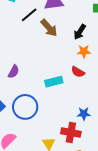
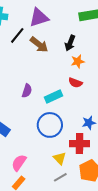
purple semicircle: (14, 72) -> (27, 91), moved
blue circle: (25, 107) -> (50, 125), moved

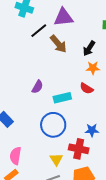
pink semicircle: (19, 163) -> (15, 156), turned -36

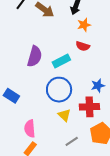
purple semicircle: (37, 87) -> (35, 56), size x1.5
yellow triangle: (56, 159) -> (64, 115), moved

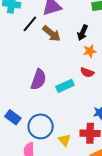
blue circle: (59, 90) -> (41, 126), moved

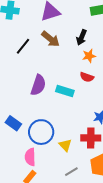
black line: (30, 24) -> (23, 46), moved
cyan rectangle: (65, 86) -> (65, 91), turned 42

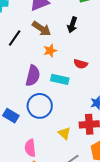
orange star: (89, 56) -> (50, 51), moved
blue circle: (41, 132) -> (40, 106), moved

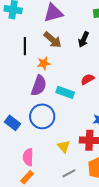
black line: (15, 38) -> (25, 46), turned -42
orange star: (50, 51) -> (44, 63), moved
red semicircle: (81, 64) -> (88, 79), turned 128

